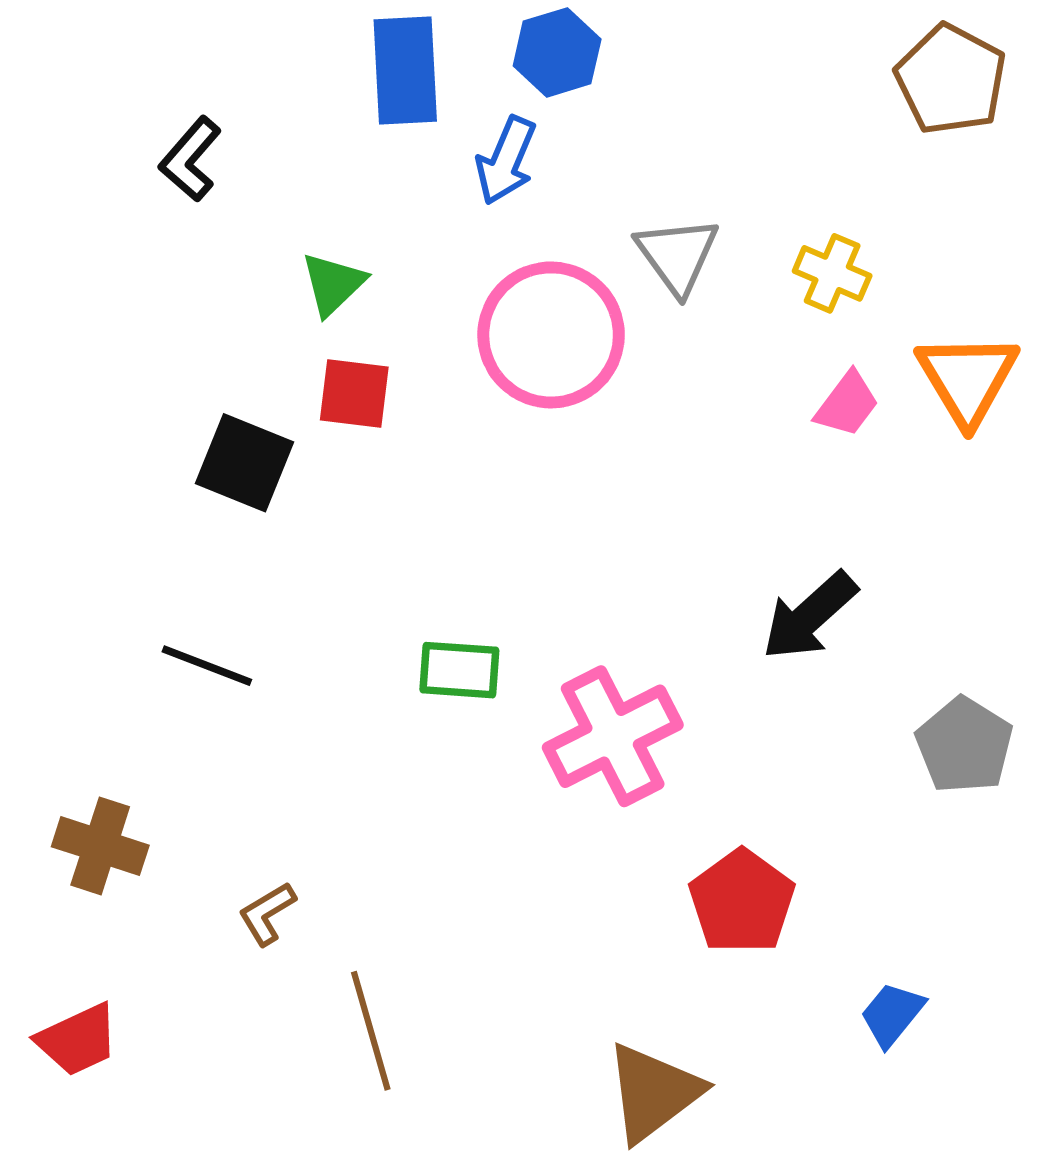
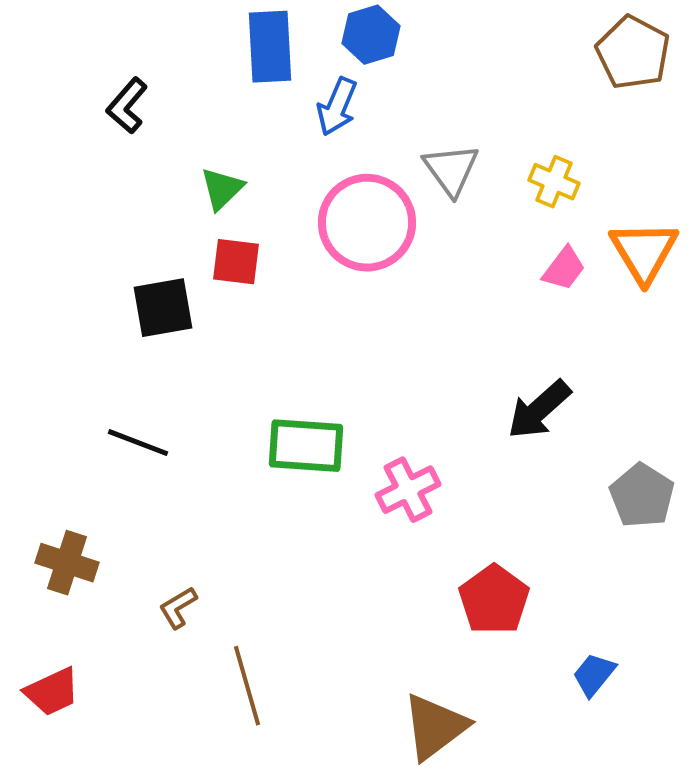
black square: (244, 463) -> (163, 308), turned -32
green rectangle: (459, 670) -> (306, 446), size x1.4
pink cross: (613, 736) -> (408, 490), size x0.7

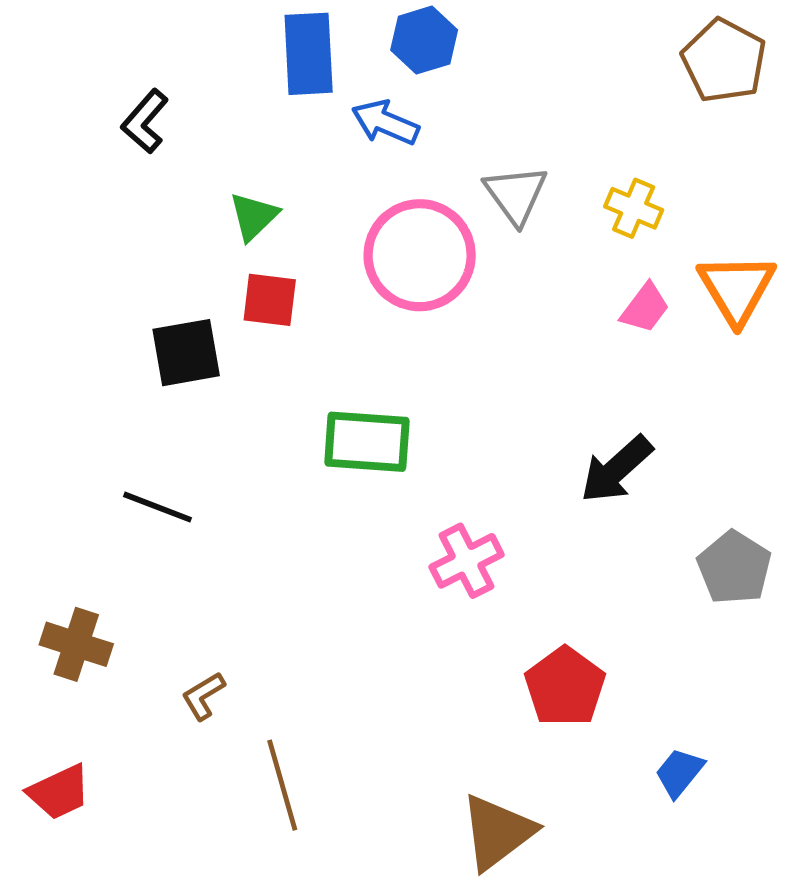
blue arrow: (337, 107) -> (385, 122), turned 90
green rectangle: (306, 446) -> (367, 442), moved

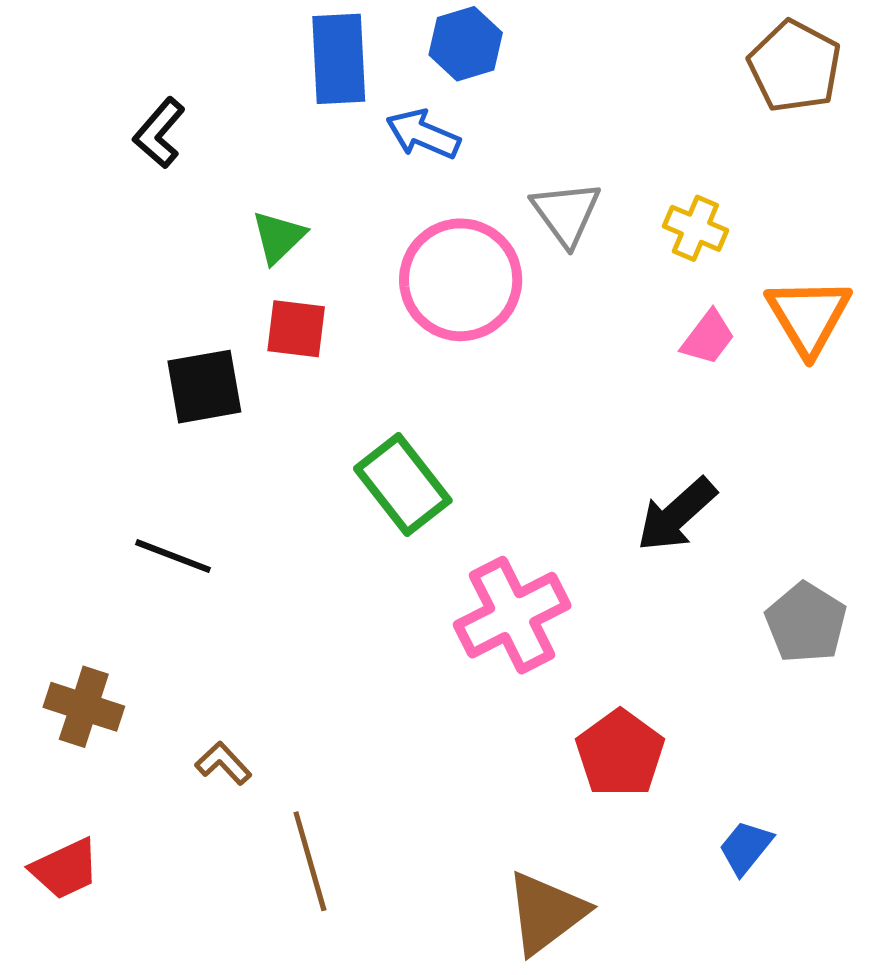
green rectangle: (367, 442) -> (403, 485), turned 48
pink cross: (467, 561) -> (512, 615), size x1.4
brown L-shape: (203, 696) -> (223, 763), turned 78

